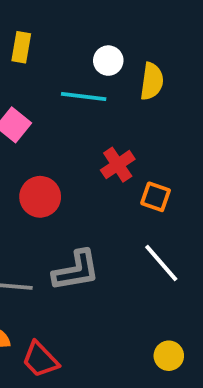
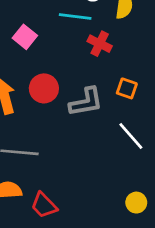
red cross: (118, 165) -> (100, 44), moved, turned -30
gray L-shape: (76, 271) -> (86, 102), moved

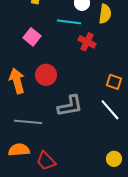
orange square: (127, 88) -> (114, 82), moved
gray L-shape: (86, 102) -> (70, 106), moved

